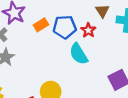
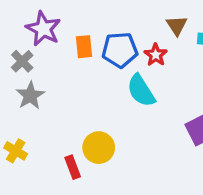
orange rectangle: (41, 25) -> (84, 47), turned -64

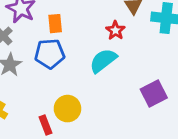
blue pentagon: (120, 50) -> (50, 54), moved
cyan semicircle: (141, 91) -> (103, 61), turned 84

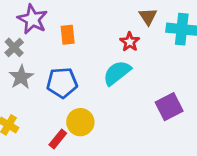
blue pentagon: (50, 54) -> (62, 83), moved
red rectangle: (46, 125) -> (58, 139), turned 60

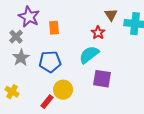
purple square: (169, 107) -> (102, 79), moved, turned 36

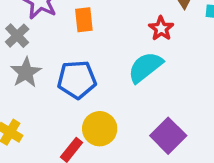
purple square: (102, 79) -> (168, 136), moved, turned 36

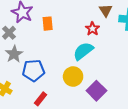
blue pentagon: (77, 79) -> (33, 70), moved
yellow circle: (100, 129) -> (73, 76), moved

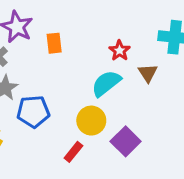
brown triangle: (106, 10) -> (148, 73), moved
red rectangle: (41, 99) -> (73, 152), moved

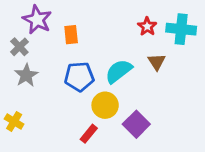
red star: (120, 51) -> (147, 26), moved
blue pentagon: (33, 112) -> (79, 77), moved

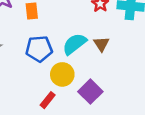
brown triangle: (157, 62) -> (101, 44), moved

